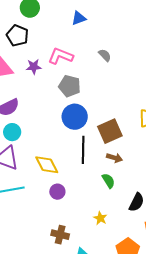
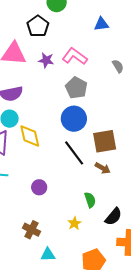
black line: (83, 150) -> (74, 153), turned -52
yellow diamond: (47, 165) -> (30, 136), moved
green semicircle: (108, 181) -> (90, 200), moved

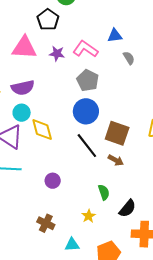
blue triangle: (101, 24) -> (115, 36), moved
brown square: (105, 141) -> (117, 133), turned 30
cyan triangle: (48, 255) -> (72, 245), moved

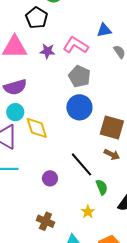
black line: (87, 146) -> (81, 164), moved

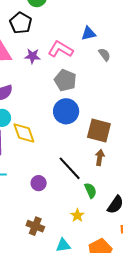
brown arrow: (112, 155) -> (100, 158), turned -105

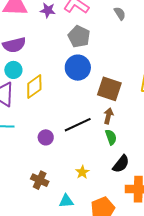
yellow diamond: (24, 133) -> (34, 87), turned 70
black line: (70, 168) -> (78, 125), turned -76
green semicircle: (91, 190) -> (111, 137), moved

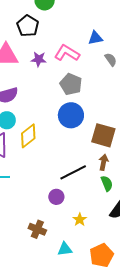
purple circle: (46, 137) -> (56, 197), moved

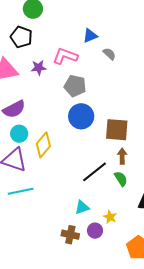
green semicircle: (107, 183) -> (121, 179), moved
purple circle: (56, 197) -> (95, 231), moved
cyan triangle: (65, 249) -> (82, 207), moved

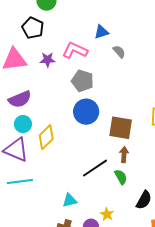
cyan triangle: (82, 207) -> (70, 200), moved

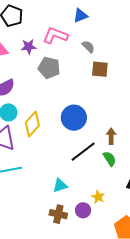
gray semicircle: (119, 52) -> (88, 47), moved
gray pentagon: (82, 81) -> (49, 68), moved
blue circle: (86, 112) -> (74, 118), moved
brown square: (121, 128) -> (100, 69), moved, size x0.7

